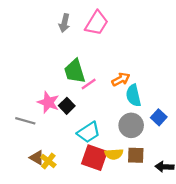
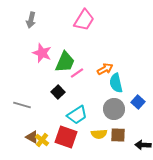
gray arrow: (64, 23) -> (31, 20), moved
green trapezoid: (75, 71) -> (65, 62), turned -140
pink star: (48, 102) -> (42, 53), moved
red square: (94, 158) -> (66, 137), moved

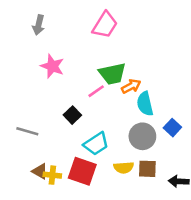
green trapezoid: (65, 62) -> (112, 74), moved, turned 55
yellow cross: (42, 140) -> (52, 175), turned -32

